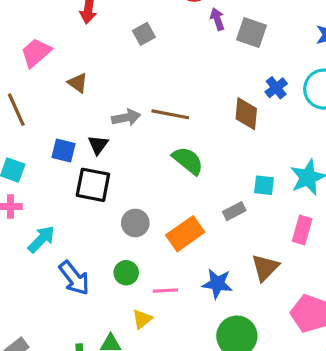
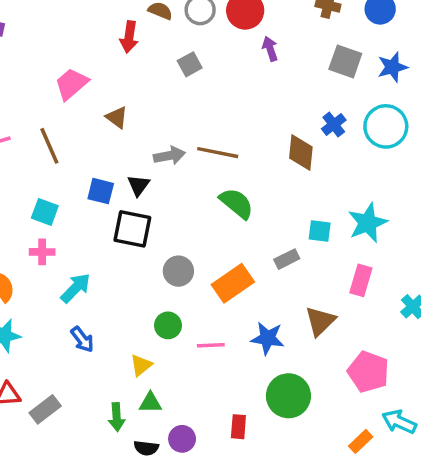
gray square: (252, 32) -> (345, 61), moved
blue arrow: (74, 278) -> (82, 339), moved, size x0.7
yellow triangle: (142, 319) -> (141, 365), moved

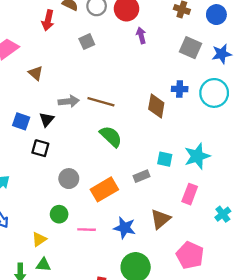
blue cross: (334, 124) -> (180, 89), turned 35
black square: (132, 229) -> (40, 148), size x0.7

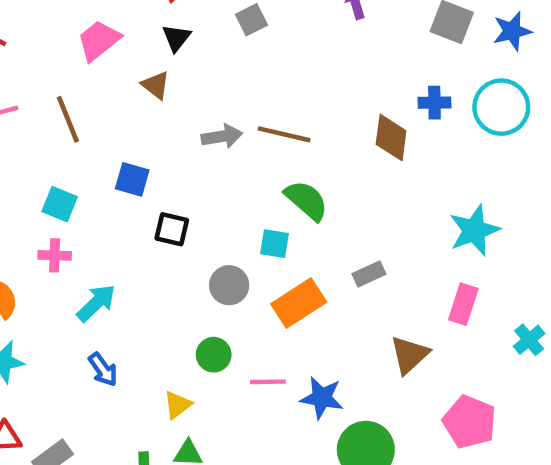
black triangle: (47, 119) -> (176, 38), moved
cyan square: (165, 159) -> (274, 244), moved
blue star: (125, 228) -> (322, 398), moved

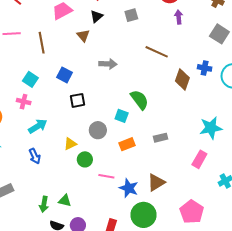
brown line: (284, 134) -> (157, 52), moved
black square: (172, 229) -> (77, 100), turned -35
orange rectangle: (299, 303) -> (127, 144), size x0.7
brown triangle: (409, 355) -> (156, 183), moved
yellow triangle: (177, 405) -> (70, 144), moved

